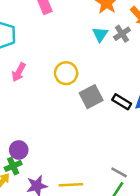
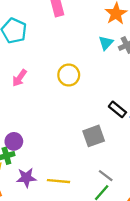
pink arrow: (19, 72) -> (19, 78), moved
gray square: (91, 97) -> (94, 136), moved

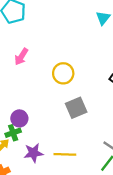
yellow circle: (69, 75) -> (63, 73), moved
gray square: (94, 136) -> (76, 108), moved

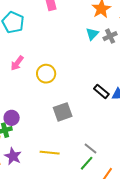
yellow circle: (63, 73) -> (46, 74), moved
purple star: (33, 153) -> (13, 156), moved, turned 30

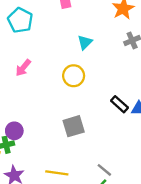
cyan triangle: (92, 34) -> (85, 42), moved
yellow circle: (46, 74) -> (74, 76), moved

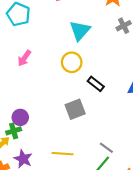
cyan triangle: (85, 42) -> (80, 31), size x1.5
black rectangle: (120, 104) -> (96, 84), moved

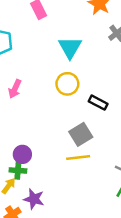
green cross: (14, 131) -> (18, 170), turned 32
yellow line: (63, 154) -> (78, 157), moved

